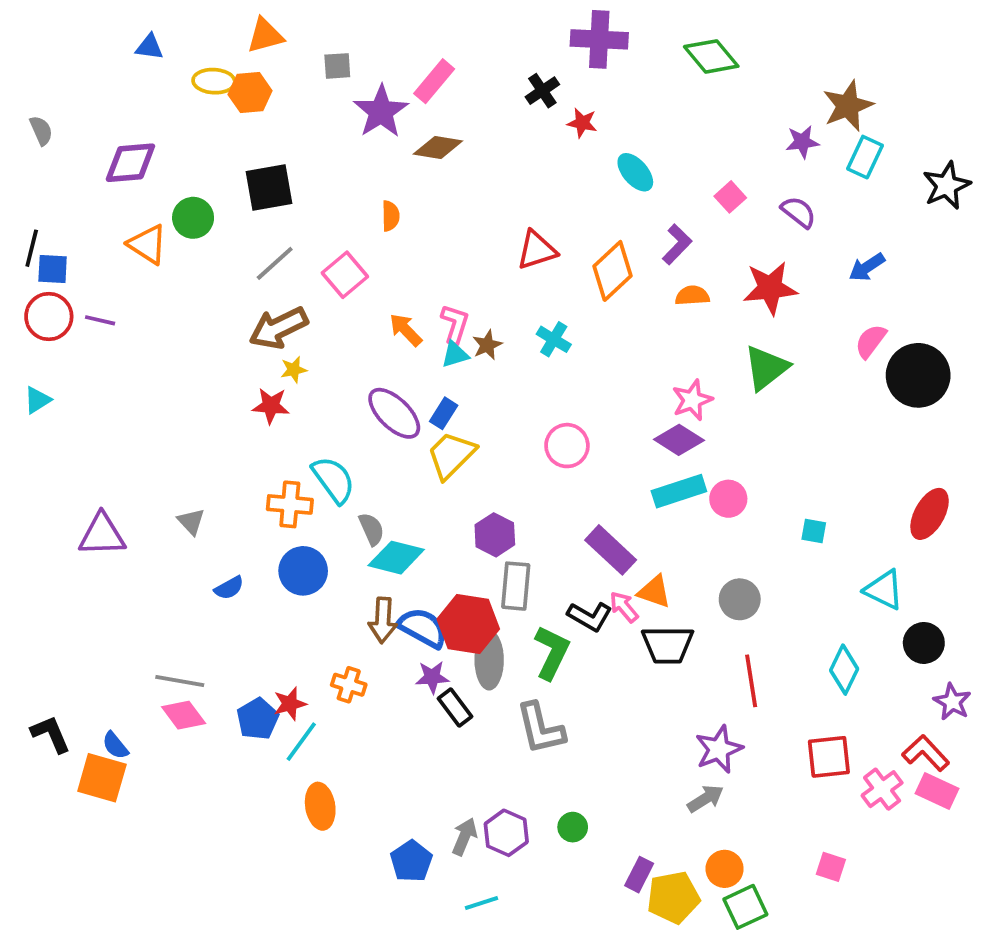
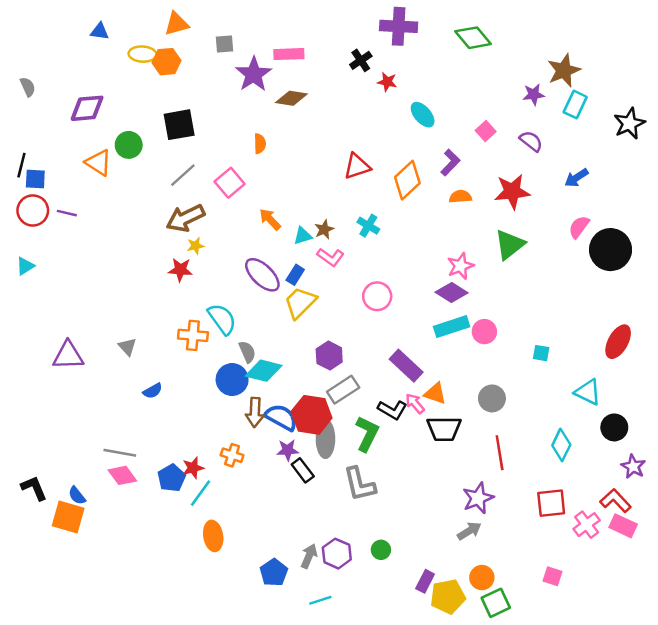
pink rectangle: (434, 81) -> (289, 54), turned 48
pink L-shape: (455, 324) -> (330, 257), moved, turned 108
blue circle: (303, 571) -> (232, 380), moved
gray rectangle: (516, 586) -> (343, 390), turned 52

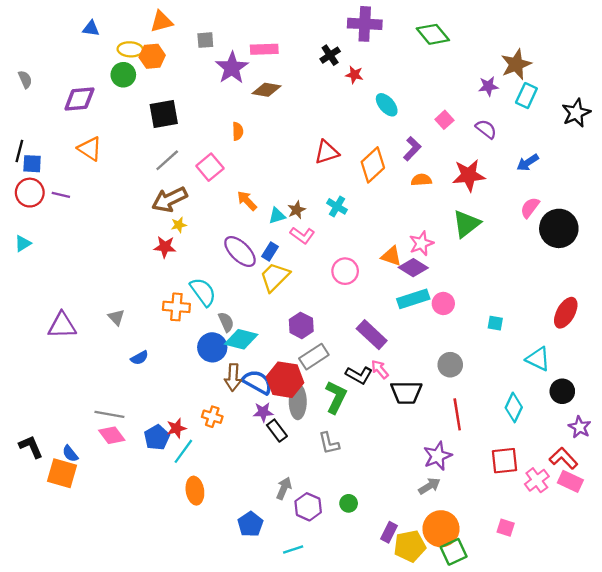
green circle: (129, 145) -> (123, 75), moved
orange triangle: (435, 393) -> (391, 256), moved
gray L-shape: (360, 484) -> (329, 443), size x0.7
gray arrow: (309, 556) -> (284, 488), moved
orange circle: (482, 578) -> (441, 529), size x1.6

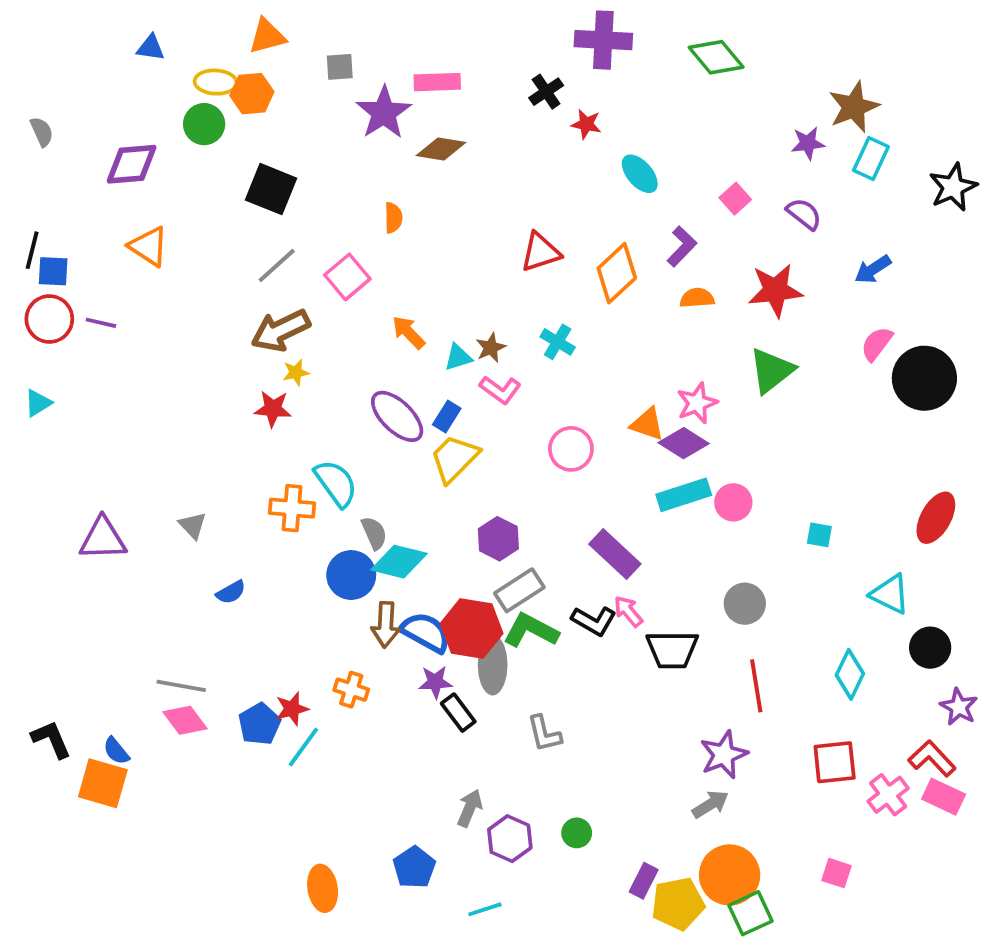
black square: (164, 114) -> (271, 189), turned 32
green L-shape: (336, 397) -> (531, 630), moved, turned -88
orange ellipse: (195, 491) -> (323, 888), moved

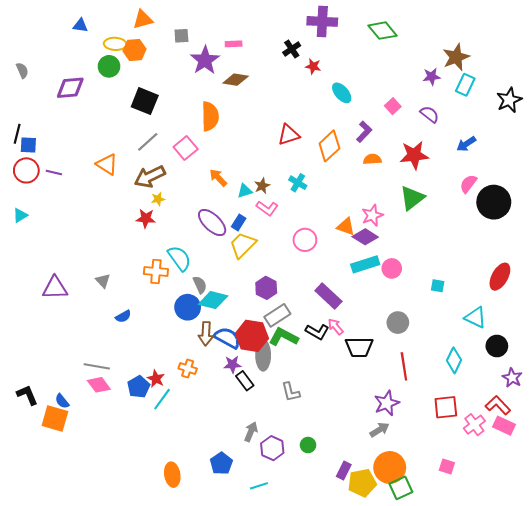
pink rectangle: (437, 82) -> (234, 44), size x0.7
orange semicircle: (393, 218) -> (210, 116), size x1.8
orange triangle: (149, 246) -> (107, 164), moved
red star: (292, 709) -> (156, 379), turned -30

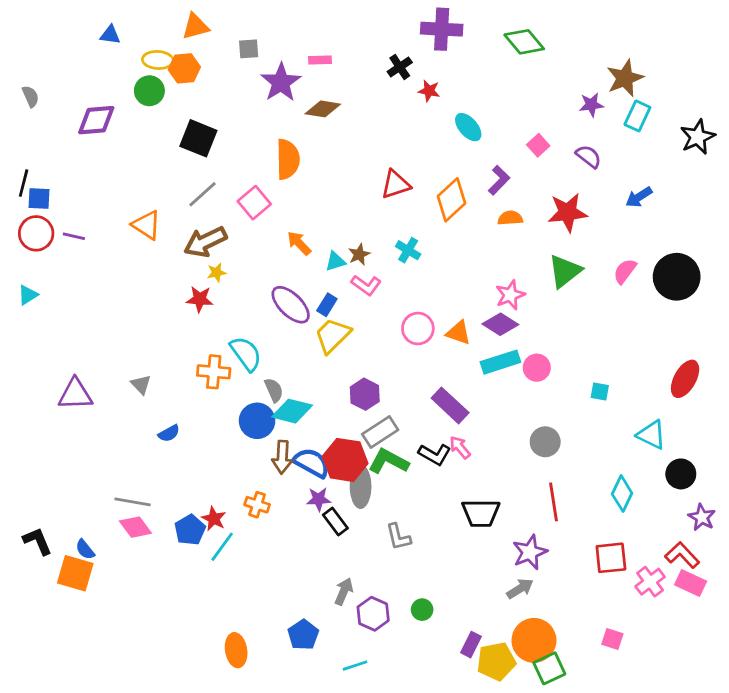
pink semicircle: (468, 184) -> (625, 271), moved
orange triangle: (346, 227) -> (458, 333), moved
black trapezoid: (359, 347) -> (481, 513), moved

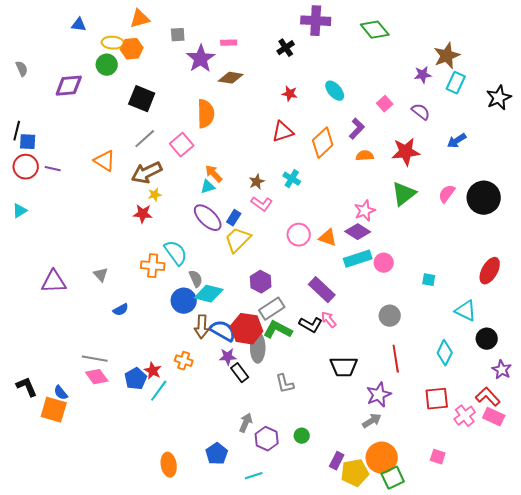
red star: (429, 91) -> (290, 94), moved
cyan triangle: (335, 261) -> (208, 187), moved

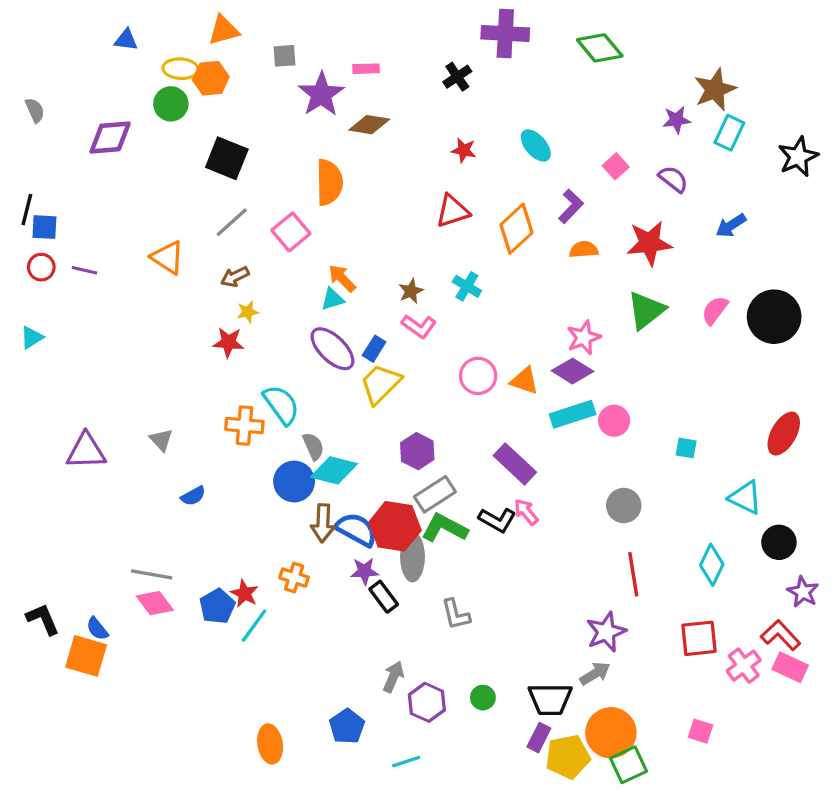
red circle: (26, 167) -> (41, 267), size x0.7
brown arrow: (147, 173) -> (235, 277), size x0.6
black trapezoid: (344, 367) -> (550, 699), moved

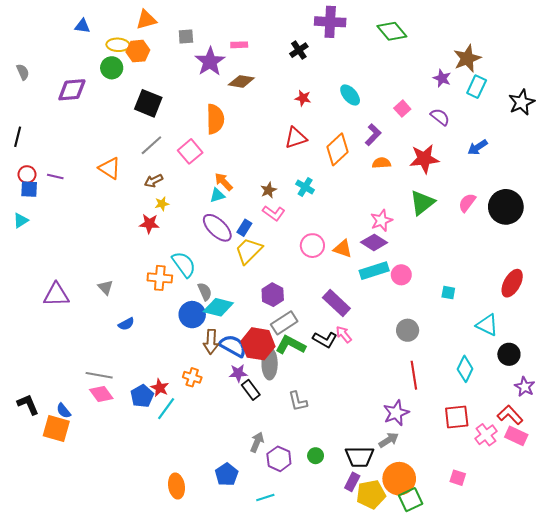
purple star: (677, 120) -> (442, 78), turned 30
blue square: (44, 227) -> (29, 189), moved

